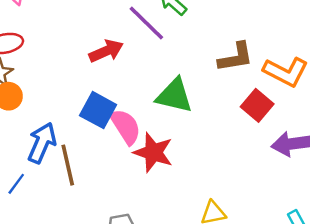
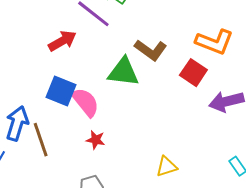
brown L-shape: (236, 57) -> (151, 50), moved, turned 52
red star: (153, 152) -> (96, 140), moved, size x0.6

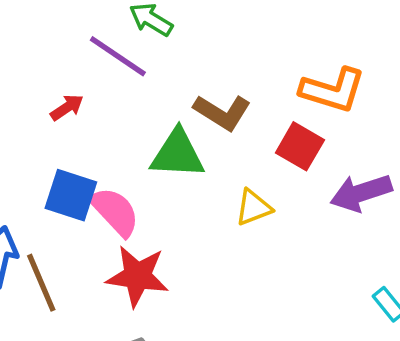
red arrow: (62, 41) -> (67, 107), size x0.7
red star: (96, 140) -> (137, 276), size x1.8
yellow triangle: (167, 166) -> (253, 208), moved

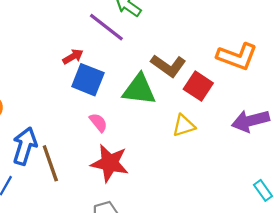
red square: (300, 146) -> (198, 86), moved
blue square: (71, 195) -> (88, 80), moved
pink semicircle: (115, 212) -> (98, 123), size x0.6

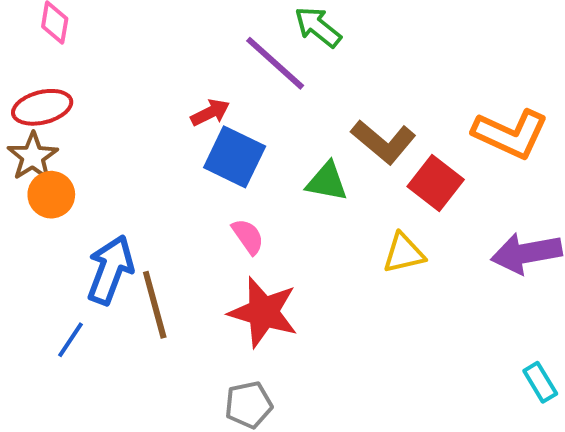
green triangle: (139, 90) -> (327, 182), size x0.7

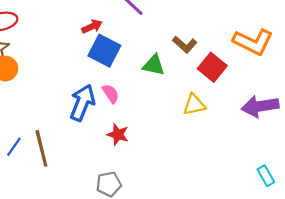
brown L-shape: (383, 142) -> (185, 44), size x0.7
blue arrow: (110, 270) -> (82, 103), moved
brown line: (155, 305) -> (41, 148), moved
red star: (263, 312) -> (118, 134), size x0.6

